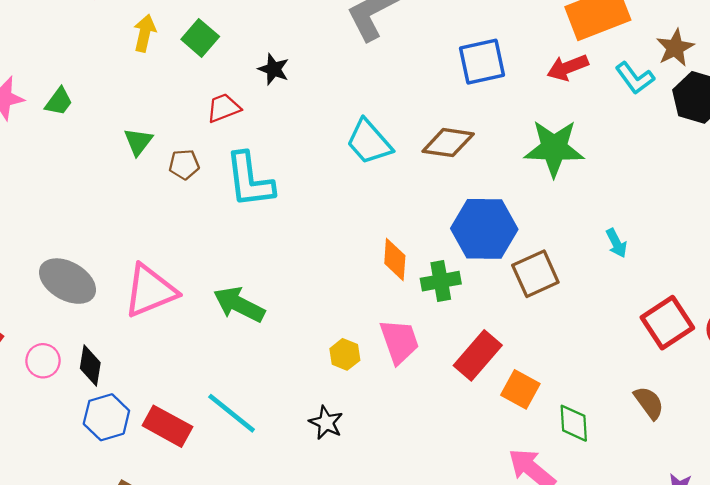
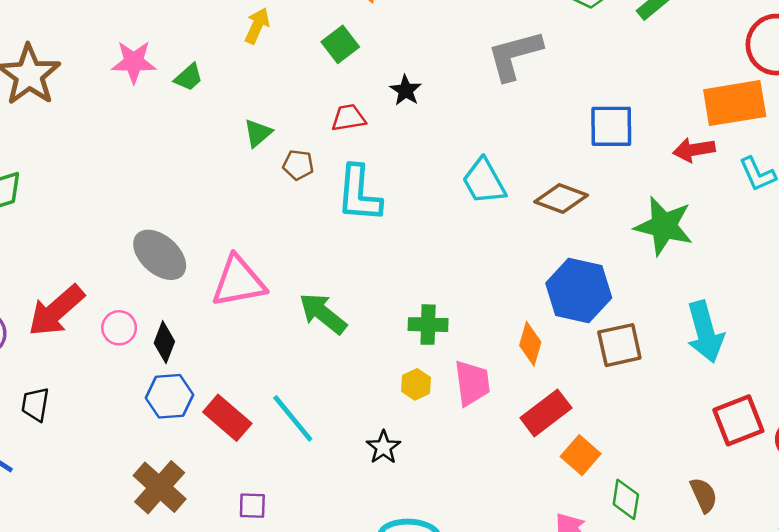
yellow arrow: (145, 33) -> (257, 26), moved
cyan arrow: (616, 243) -> (705, 332), size x2.0
orange diamond: (395, 259) -> (530, 344), moved
green cross: (441, 281) -> (428, 325), moved

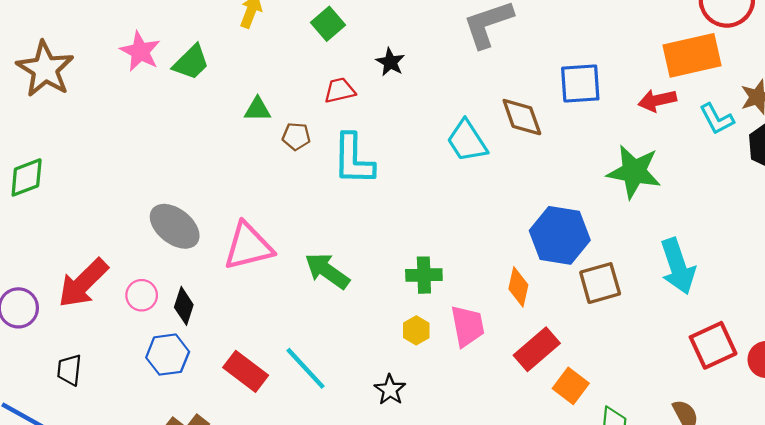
pink star: (134, 62) -> (140, 51), turned 30
green trapezoid: (189, 77) -> (191, 62), size x1.4
green triangle: (258, 133) -> (258, 109), turned 44
brown diamond: (561, 198) -> (522, 117), moved, turned 54
blue hexagon: (169, 396) -> (168, 355), moved

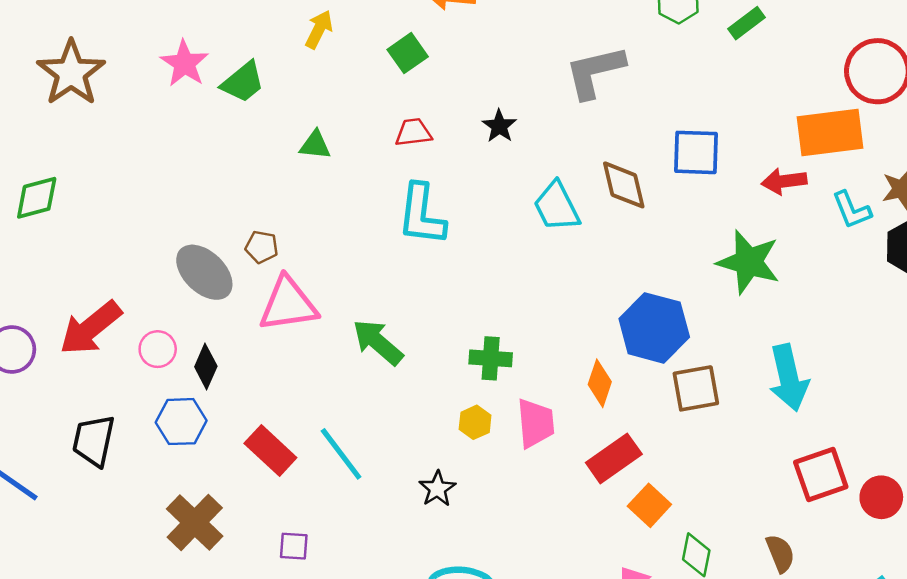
black star: (390, 62) -> (499, 126), moved
brown pentagon: (296, 136) -> (262, 247), moved
black trapezoid: (69, 370) -> (94, 441), moved, size x1.4

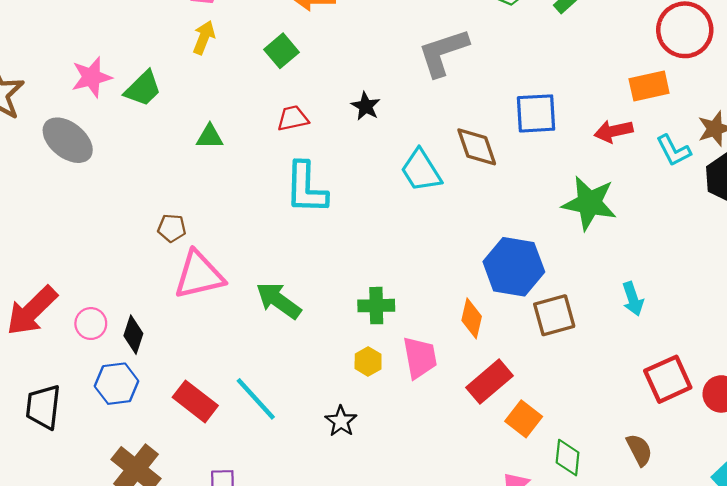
pink star: (184, 63) -> (92, 77), turned 30
orange rectangle: (830, 133) -> (649, 86), size x0.7
gray ellipse: (204, 272) -> (68, 140), moved
cyan arrow: (789, 378) -> (633, 299), size x0.6

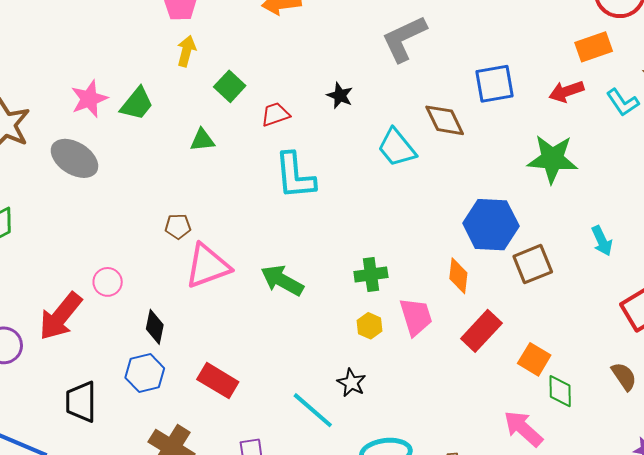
green square: (282, 51) -> (230, 86), moved
pink circle: (91, 324) -> (108, 282), moved
cyan line: (256, 399) -> (313, 410), moved
orange square: (524, 419) -> (534, 359), moved

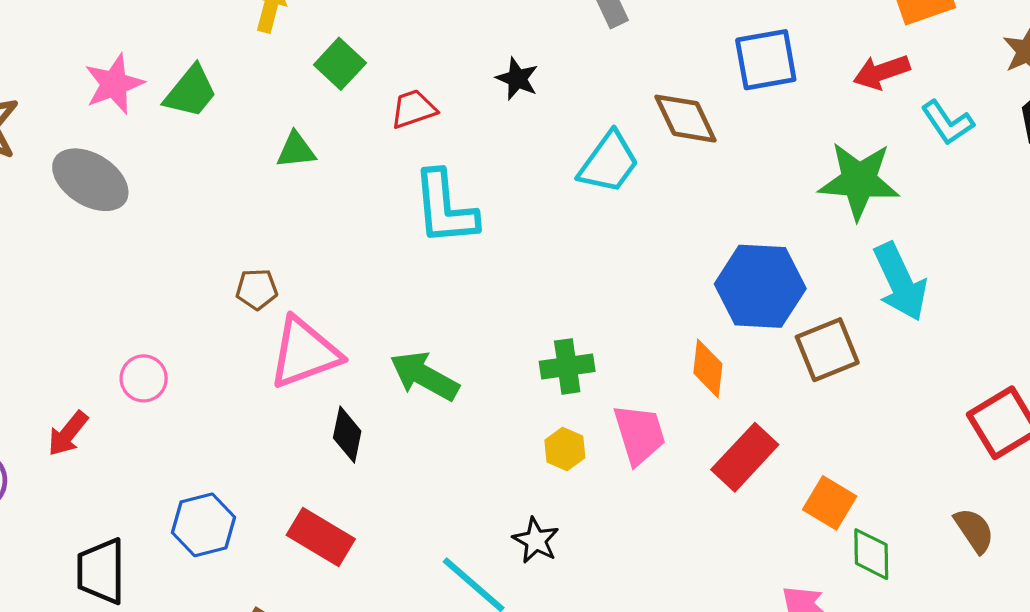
cyan L-shape: (623, 102) -> (947, 123), moved
cyan trapezoid: (397, 148) -> (609, 163), turned -105
cyan arrow: (602, 241) -> (900, 282), moved, size x1.6
red arrow: (60, 316) -> (68, 434), size x0.6
black diamond: (155, 327) -> (347, 435), moved

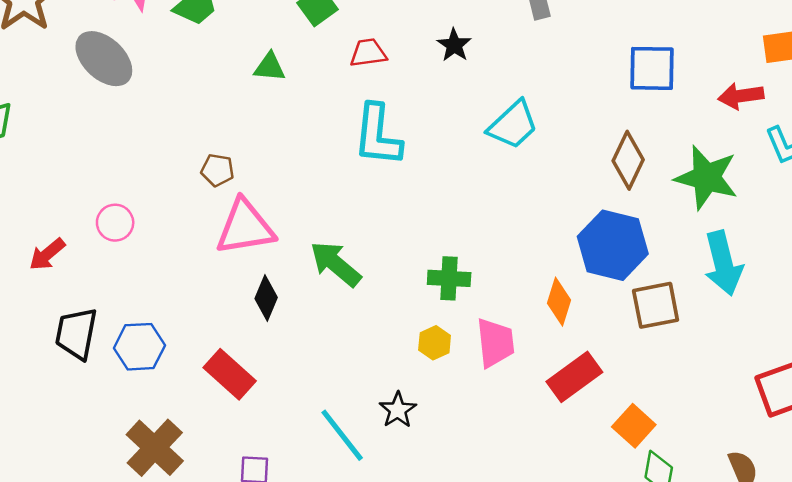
brown diamond: (686, 119) -> (628, 160), moved, turned 40
black trapezoid: (101, 571) -> (76, 334), moved

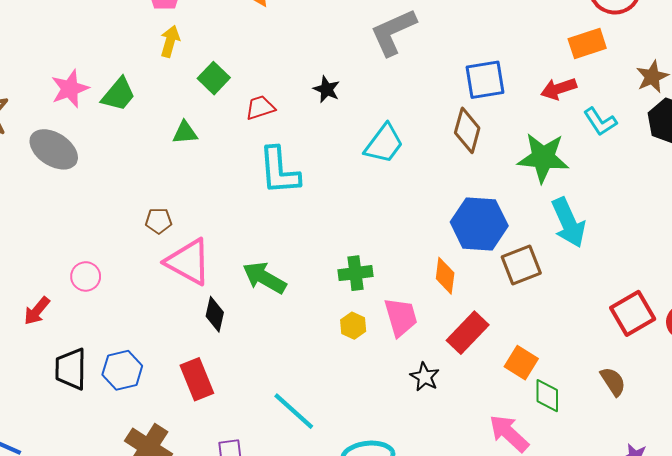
brown diamond: (628, 160) -> (467, 130), moved
pink triangle: (245, 227) -> (188, 262), turned 48
red rectangle: (230, 374) -> (197, 379), turned 36
black star: (398, 410) -> (425, 377), moved

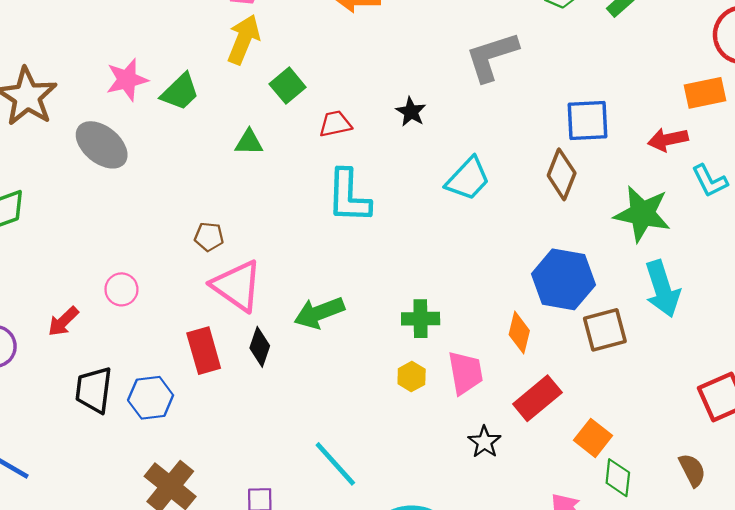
yellow arrow: (170, 41) -> (244, 39), size x1.4
green arrow: (264, 278) -> (319, 313), turned -57
red rectangle: (197, 379) -> (204, 351), moved

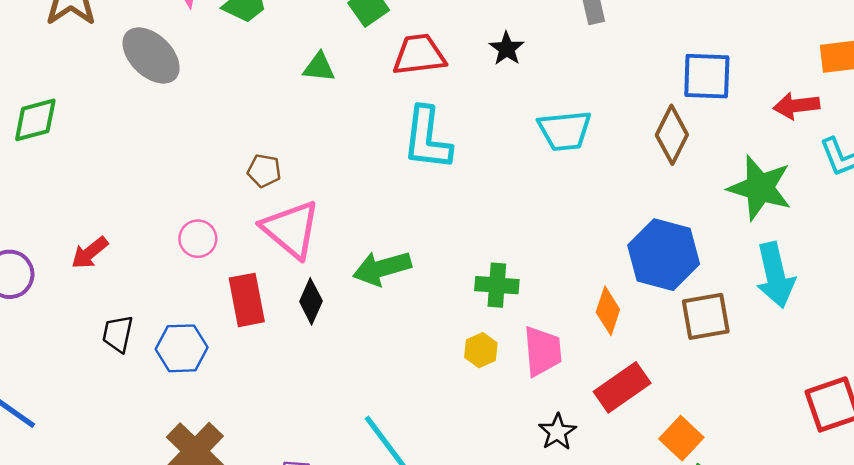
red trapezoid: (335, 124) -> (419, 55), size x1.4
cyan trapezoid: (468, 179) -> (565, 131), turned 36
pink circle: (121, 289) -> (198, 239), moved
black trapezoid: (94, 390) -> (118, 334), size x0.7

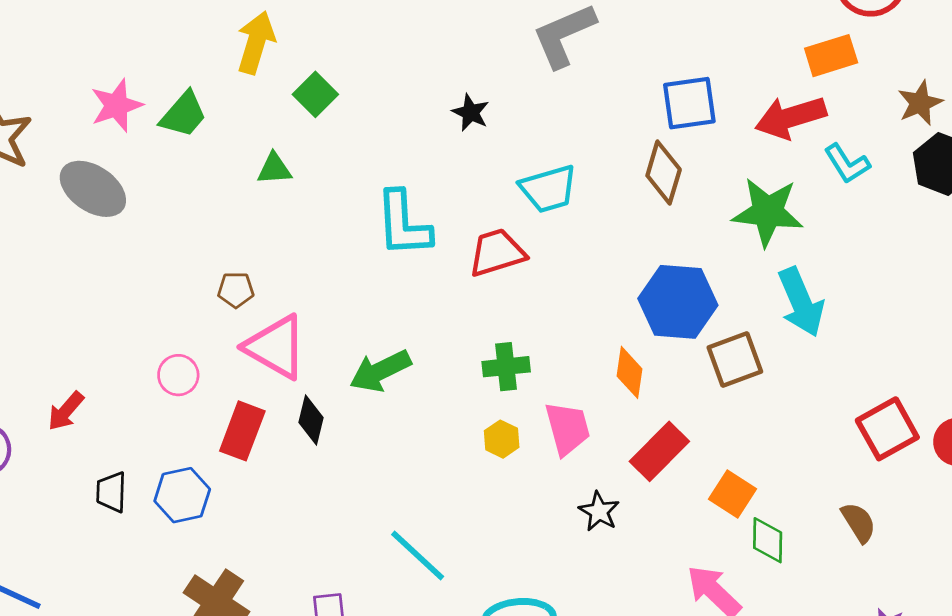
red trapezoid: (419, 55) -> (497, 253), moved
red arrow: (796, 106) -> (791, 117), size x1.4
red rectangle: (247, 300) -> (242, 431), turned 42

